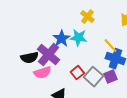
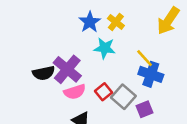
blue star: (61, 39) -> (90, 22), moved
pink semicircle: (42, 73) -> (75, 92), moved
purple square: (110, 77) -> (145, 109), moved

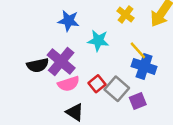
blue star: (90, 22) -> (69, 21), moved, turned -30
yellow cross: (116, 22) -> (125, 15), moved

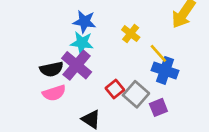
yellow cross: (125, 15) -> (131, 34), moved
cyan star: (98, 40) -> (82, 43), moved
pink semicircle: (69, 84) -> (54, 93), moved

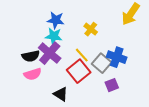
yellow line: (158, 53) -> (82, 55), moved
red square: (115, 89) -> (79, 71), size x1.6
gray square: (136, 94) -> (102, 63), moved

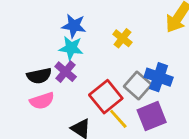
purple cross: (50, 53) -> (66, 72), size x0.7
yellow line: (82, 55) -> (118, 119), moved
purple square: (112, 85) -> (152, 116), size x1.5

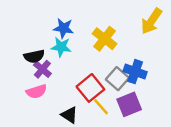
yellow cross: (122, 38) -> (105, 39), size x1.5
purple cross: (66, 72) -> (42, 69), moved
black semicircle: (39, 76) -> (34, 56), moved

